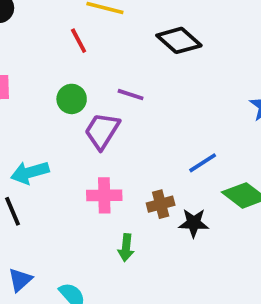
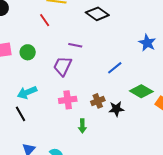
green circle: (72, 99) -> (28, 52), moved
blue line: (203, 163) -> (115, 68), moved

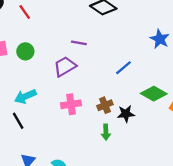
red line: (45, 20) -> (25, 12), moved
purple trapezoid: (63, 66) -> (65, 66), turned 35
green arrow: (82, 126) -> (106, 132), moved

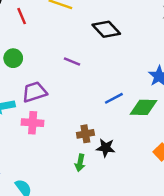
purple trapezoid: (65, 66) -> (34, 92), moved
green diamond: (154, 94) -> (143, 107), moved, turned -40
pink cross: (71, 104) -> (33, 123), moved

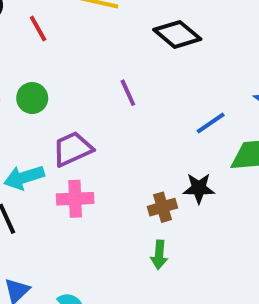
purple line: (72, 62) -> (128, 93), turned 49
blue line: (114, 98) -> (211, 123), moved
black star: (106, 148) -> (199, 188), moved

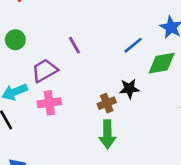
purple line: (128, 93) -> (74, 45), moved
green arrow: (159, 255) -> (107, 134), size x1.5

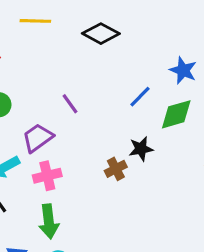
green arrow: (107, 134) -> (49, 221), moved

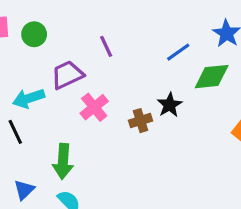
black star: (141, 149) -> (170, 105), turned -30
pink cross: (47, 176) -> (94, 107), moved, turned -36

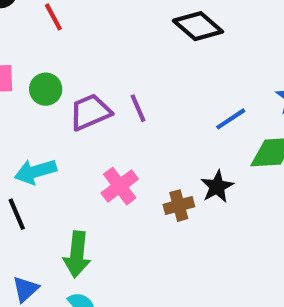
purple trapezoid: (67, 75) -> (90, 112), moved

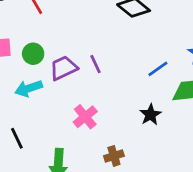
cyan arrow: (35, 172) -> (29, 88), moved
brown cross: (179, 206) -> (114, 156), moved

